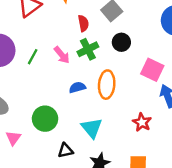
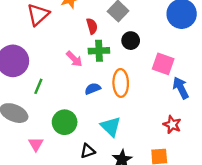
green cross: (88, 49) -> (99, 51), turned 30
green line: (33, 57) -> (38, 86), moved
red star: (142, 122) -> (172, 125), moved

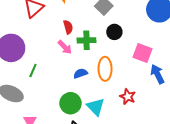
red semicircle: (92, 26) -> (68, 27), moved
green circle: (65, 122) -> (71, 103), moved
red star: (172, 125) -> (128, 97), moved

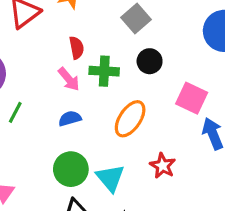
orange ellipse: (105, 69) -> (130, 119), turned 30
blue semicircle: (80, 73) -> (70, 118), moved

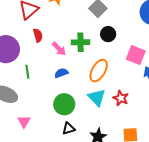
red semicircle: (77, 48) -> (38, 35), moved
green line: (15, 112) -> (27, 72), turned -32
cyan triangle: (110, 178) -> (97, 97), moved

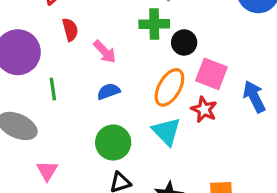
black circle: (108, 34) -> (184, 42), moved
green cross: (80, 42) -> (154, 24), moved
pink square: (136, 55) -> (211, 74), moved
red star: (121, 98) -> (204, 109), moved

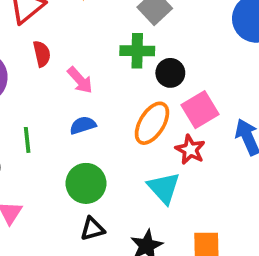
pink square: (211, 74) -> (200, 110), turned 36
green line: (53, 89) -> (27, 140), moved
cyan triangle: (166, 131) -> (164, 188), moved

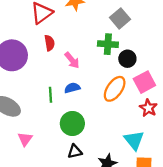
green line: (27, 140) -> (50, 95), moved
red star: (190, 150) -> (148, 108), moved
cyan triangle: (164, 188) -> (134, 140), moved

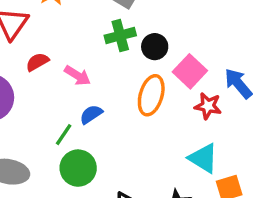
red semicircle: (49, 43) -> (37, 62), turned -91
green line: (50, 95) -> (64, 135), turned 56
green circle: (72, 124) -> (78, 168), moved

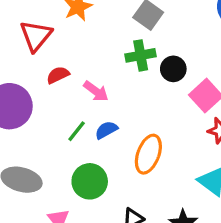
orange ellipse: (151, 95) -> (148, 154), moved
green line: (64, 135) -> (77, 131), moved

